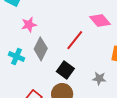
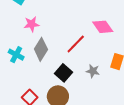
gray star: (99, 79) -> (93, 71), moved

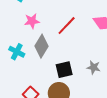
red line: (76, 44) -> (67, 26), moved
black square: (63, 73) -> (64, 70), turned 36

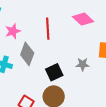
red line: (67, 26) -> (48, 29), turned -35

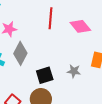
red line: (48, 29) -> (51, 18), moved

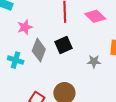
black square: (45, 75) -> (63, 45), moved

